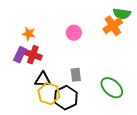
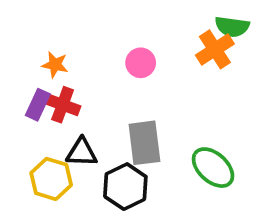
gray rectangle: (76, 75) -> (144, 143), size x1.6
yellow hexagon: (49, 94) -> (51, 179), moved

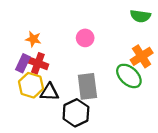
orange cross: (215, 49) -> (142, 56), moved
green ellipse: (213, 168) -> (129, 76), moved
yellow hexagon: (51, 179) -> (31, 85), moved

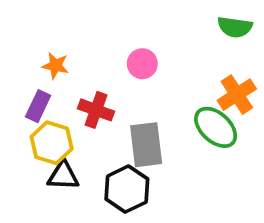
red cross: (38, 63) -> (96, 110), moved
black triangle: (49, 92) -> (63, 176), moved

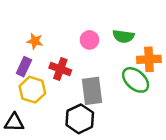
green semicircle: (235, 27) -> (123, 36), moved
orange cross: (237, 95) -> (149, 59), turned 30
black triangle: (63, 176) -> (14, 122), moved

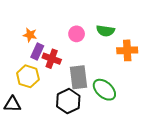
purple rectangle: (24, 67) -> (37, 51), moved
green ellipse: (136, 80) -> (104, 90), moved

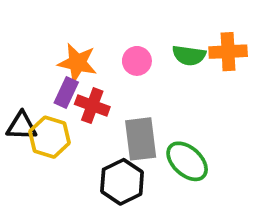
orange star: (30, 35) -> (77, 63), moved, size x1.5
orange cross: (127, 50) -> (228, 52), moved
black triangle: (12, 104) -> (22, 126), moved

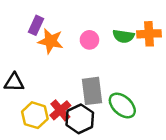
purple rectangle: (66, 93) -> (36, 25), moved
red cross: (92, 106) -> (60, 110), moved, turned 30
yellow hexagon: (50, 137) -> (35, 115), moved

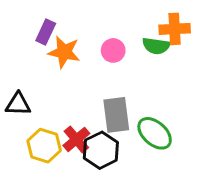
orange cross: (149, 34) -> (175, 29), moved

